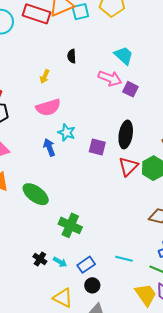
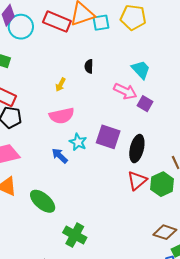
blue arrow: (49, 147) -> (60, 156), turned -30
purple square: (97, 147) -> (108, 137), moved, size x1.4

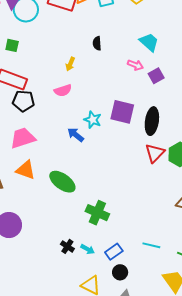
pink arrow: (125, 91) -> (135, 65), size x0.7
purple square: (145, 104) -> (156, 76), turned 35
pink semicircle: (62, 116) -> (63, 90), moved, size x0.7

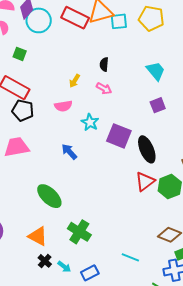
pink arrow: (135, 65) -> (104, 88), moved
cyan star: (93, 120) -> (90, 122), moved
black ellipse: (152, 121) -> (147, 149), turned -40
orange triangle: (26, 170) -> (38, 236), moved
cyan line: (151, 245) -> (130, 257), moved

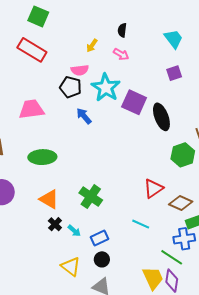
green square: (20, 54) -> (38, 16), size x1.5
black pentagon: (23, 110) -> (71, 87), moved
cyan star: (90, 122) -> (106, 88), size x1.6
red triangle: (145, 181) -> (153, 188), moved
green ellipse: (49, 196) -> (42, 157), moved, turned -48

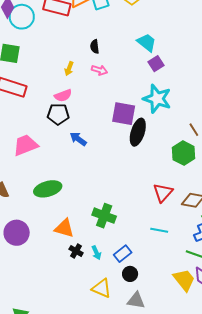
purple square: (174, 73) -> (156, 64), moved
cyan star: (106, 88) -> (157, 99), moved
black ellipse: (161, 117) -> (138, 132), moved, turned 52
cyan arrow: (74, 231) -> (96, 253), turned 40

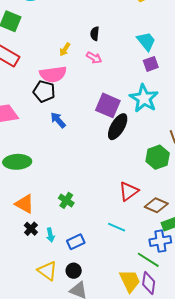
pink semicircle: (63, 95) -> (53, 74), size x1.5
green cross: (104, 216) -> (66, 200), size x0.7
black circle: (130, 274) -> (74, 271), moved

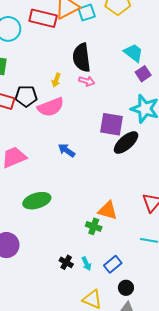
black semicircle: (95, 34) -> (82, 58), size x2.0
black pentagon: (44, 91) -> (26, 96), moved
black ellipse: (118, 127) -> (126, 143), turned 32
orange triangle: (25, 204) -> (108, 210), moved
black circle: (74, 271) -> (126, 288), moved

